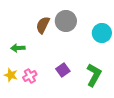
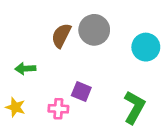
purple square: (63, 70) -> (81, 92), moved, turned -32
pink cross: (30, 76) -> (58, 109), moved, turned 32

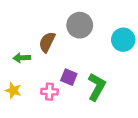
brown semicircle: (61, 36) -> (47, 42), moved
green L-shape: (134, 107) -> (97, 87), moved

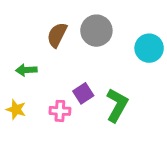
brown semicircle: (47, 42) -> (57, 35), moved
purple square: (69, 77) -> (83, 93), turned 35

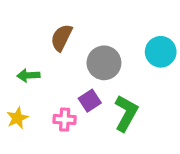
gray circle: (96, 31) -> (104, 63), moved
yellow star: (16, 110) -> (17, 118), turned 30

